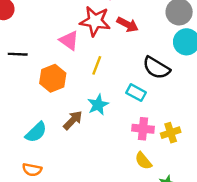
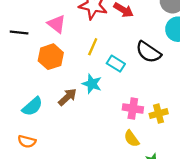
pink triangle: (69, 40) -> (56, 24), moved
cyan rectangle: (136, 93) -> (116, 64), moved
cyan star: (98, 105) -> (92, 84), turned -30

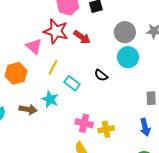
pink triangle: (56, 24) -> (34, 46), moved
black semicircle: (148, 52) -> (101, 75), size x0.6
brown arrow: (67, 97) -> (28, 109), turned 48

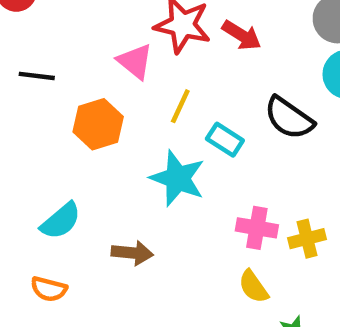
black semicircle: (101, 75) -> (289, 118), size x1.6
cyan star: (50, 99) -> (178, 178), size x1.4
brown arrow: (28, 109) -> (132, 253), moved

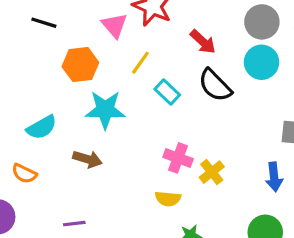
red arrow: (242, 35) -> (203, 42), moved
cyan star: (178, 178) -> (105, 110), moved, turned -30
yellow cross: (307, 239) -> (212, 172), turned -35
yellow semicircle: (253, 287) -> (168, 199), turned -60

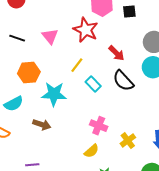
pink triangle: (115, 25) -> (50, 36), moved
orange hexagon: (80, 65) -> (29, 73), moved
yellow cross: (212, 172) -> (128, 141), moved
yellow semicircle: (168, 199) -> (92, 151), turned -49

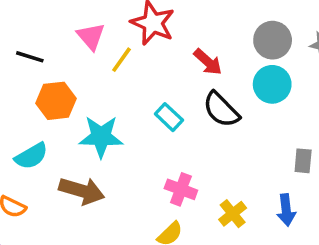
black line: (17, 38) -> (30, 57), moved
yellow line: (77, 65) -> (121, 60), moved
brown arrow: (42, 125) -> (82, 191), size x1.4

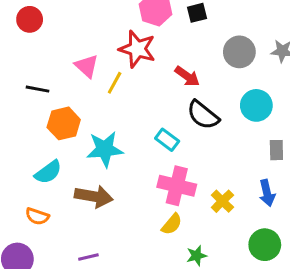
cyan circle: (272, 84) -> (256, 105), moved
cyan rectangle: (169, 117) -> (167, 140), moved
pink cross: (181, 189) -> (177, 186), size x1.4

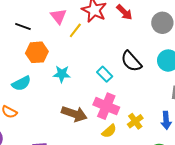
red arrow: (187, 76) -> (124, 12), moved
cyan star: (105, 149) -> (62, 74), size x0.7
brown arrow: (94, 196) -> (74, 114), moved
yellow semicircle: (172, 224) -> (109, 131), moved

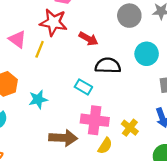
red arrow: (124, 12) -> (88, 39), moved
black semicircle: (131, 61) -> (108, 66), turned 150

